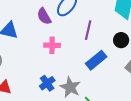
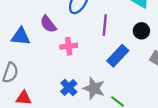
purple semicircle: (44, 16) -> (48, 24), moved

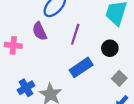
purple semicircle: (48, 24) -> (40, 31), moved
pink cross: (69, 46) -> (13, 45), moved

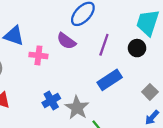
purple semicircle: (40, 31) -> (66, 41), turned -30
black circle: (110, 48) -> (137, 48), moved

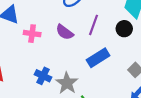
purple semicircle: (66, 41) -> (65, 32), moved
blue cross: (51, 101) -> (43, 76), turned -35

